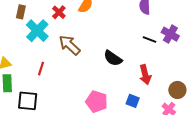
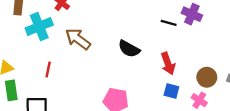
cyan cross: (37, 31) -> (39, 26), turned 30
blue square: (133, 101) -> (171, 91), moved

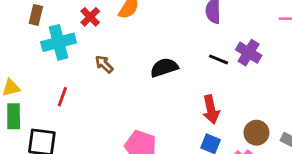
brown arrow: (78, 39) -> (104, 64), size x0.6
black semicircle: (129, 49) -> (164, 68), moved, turned 125

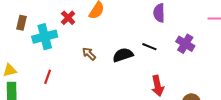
brown rectangle: (36, 15) -> (22, 23), moved
black line: (218, 59) -> (149, 47), moved
brown arrow: (104, 64) -> (89, 54), moved

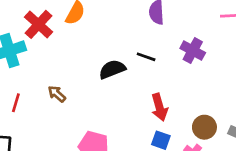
red cross: (68, 18) -> (38, 24), size x1.5
brown arrow: (89, 54) -> (57, 94), moved

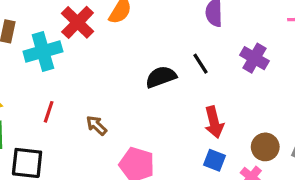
black line: (146, 57) -> (200, 64), turned 36
brown arrow: (57, 94) -> (96, 125), moved

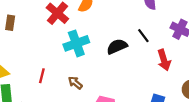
cyan cross: (43, 52) -> (76, 43), moved
red arrow: (214, 122) -> (164, 60), moved

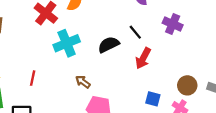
red arrow: (164, 60) -> (143, 58), moved, turned 48
brown arrow: (75, 83) -> (83, 82), moved

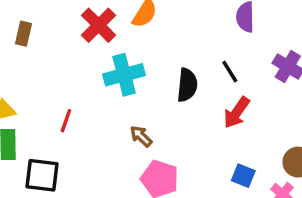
black semicircle: (109, 45) -> (187, 85), turned 115

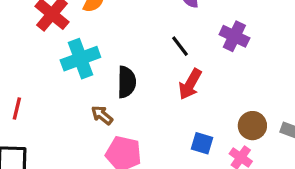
black semicircle: (187, 85) -> (127, 82), moved
red line: (66, 121) -> (17, 108), moved

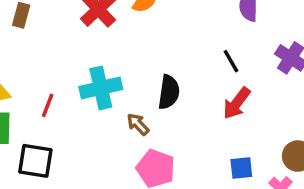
cyan cross: (80, 59) -> (101, 88), moved
blue square: (202, 143) -> (241, 168), turned -30

